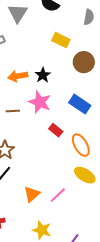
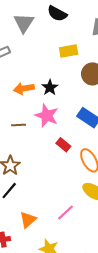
yellow rectangle: (61, 40) -> (69, 51), turned -36
orange triangle: (32, 194) -> (28, 220), moved

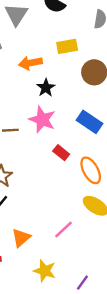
orange arrow: (24, 89) -> (30, 63), moved

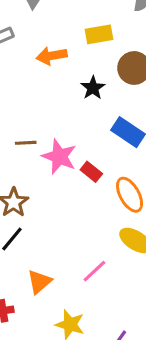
black star: (46, 88) -> (93, 88), moved
pink star: (42, 120) -> (59, 157), moved

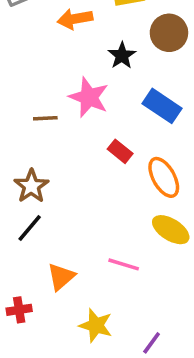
pink star: (59, 157) -> (89, 97), moved
pink line: (94, 271) -> (124, 264), turned 60

